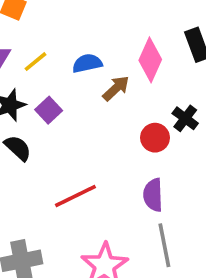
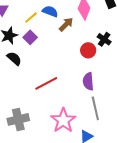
yellow line: (35, 62) -> (31, 17), moved
blue semicircle: (87, 63) -> (50, 11), turned 35

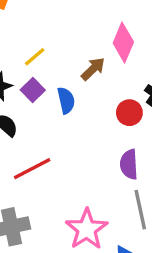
blue semicircle: (50, 11) -> (66, 100), moved, turned 56
red line: (46, 83) -> (32, 169), moved

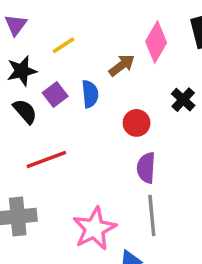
purple square: (33, 90) -> (55, 95), moved
red circle: (129, 113) -> (137, 123), moved

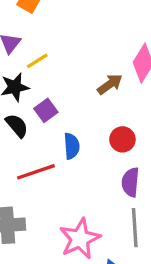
yellow line: (64, 45) -> (37, 61), moved
blue semicircle: (90, 94) -> (72, 146), moved

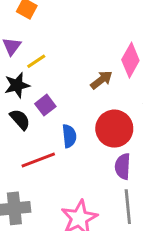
red circle: (122, 139) -> (114, 129), size x1.6

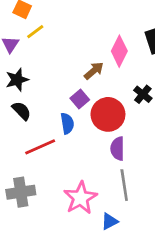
yellow line: (36, 61) -> (35, 32), moved
purple square: (45, 105) -> (80, 99), moved

